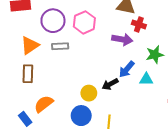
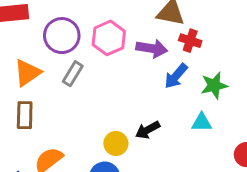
purple arrow: (122, 39) -> (152, 48), moved
gray rectangle: (60, 46) -> (73, 74), turned -56
blue arrow: (127, 69) -> (176, 76), moved

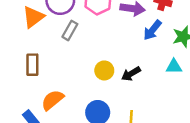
orange triangle: (27, 73) -> (33, 17), moved
yellow circle: (116, 143) -> (104, 70), moved

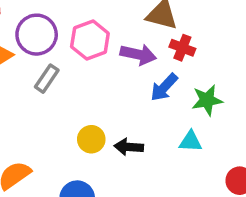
black arrow: (131, 74) -> (129, 147), turned 30

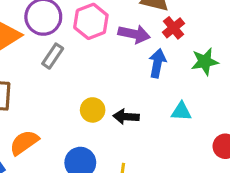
red cross: (182, 48) -> (173, 28), turned 30
blue arrow: (164, 87) -> (157, 63), turned 148
green star: (207, 100) -> (205, 62), moved

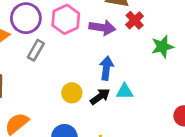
blue arrow: (157, 63) -> (106, 68), moved
cyan triangle: (181, 111) -> (125, 91), moved
black arrow: (126, 117) -> (100, 97), turned 144

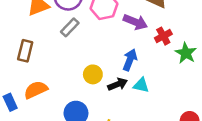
red cross: (135, 20) -> (163, 36), moved
green star: (162, 47) -> (186, 53), turned 30

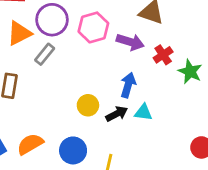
gray rectangle: (70, 27) -> (45, 54), moved
orange semicircle: (36, 90) -> (30, 144), moved

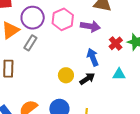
red cross: (163, 55) -> (116, 43), moved
blue arrow: (128, 85) -> (93, 57), turned -30
cyan triangle: (143, 112) -> (119, 74), moved

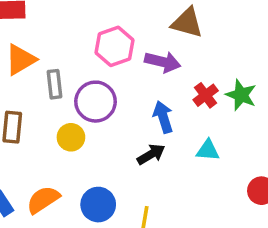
purple circle: (33, 18) -> (96, 102), moved
gray rectangle: (30, 43) -> (55, 84), turned -42
yellow circle: (66, 75) -> (71, 137), moved

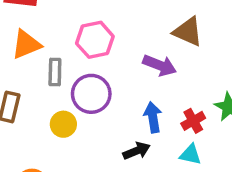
pink hexagon: (115, 46) -> (95, 40), moved
red cross: (206, 95) -> (193, 121), moved

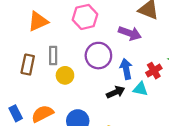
gray rectangle: (55, 72) -> (53, 56), moved
purple circle: (91, 94) -> (98, 56), moved
cyan triangle: (190, 155) -> (140, 89), moved

